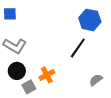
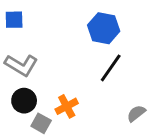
blue hexagon: (90, 20) -> (104, 28), moved
gray square: (29, 87) -> (41, 123), turned -32

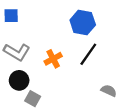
orange cross: (67, 106) -> (53, 59), moved
gray semicircle: (136, 113) -> (109, 91), turned 63

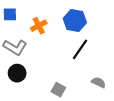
orange cross: (53, 59) -> (39, 26), moved
gray square: (33, 99) -> (58, 90), moved

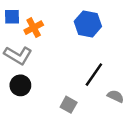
orange cross: (39, 26) -> (34, 28), moved
black line: (80, 49) -> (94, 75), moved

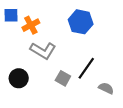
gray L-shape: (18, 55) -> (43, 51), moved
gray square: (69, 105) -> (63, 78), moved

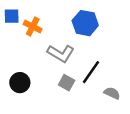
orange cross: (31, 25) -> (33, 27), turned -35
gray L-shape: (43, 51) -> (61, 53), moved

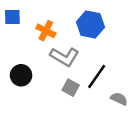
orange cross: (33, 27) -> (46, 31), moved
black circle: (20, 83) -> (21, 75), moved

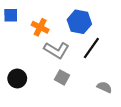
black circle: (21, 75) -> (17, 78), moved
black line: (97, 77) -> (91, 48), moved

